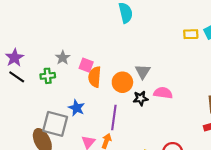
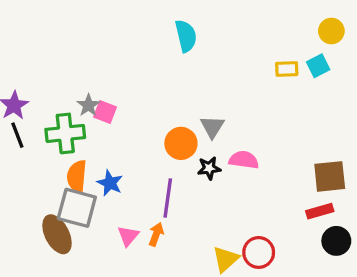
pink square: (86, 65) -> (105, 112), moved
green cross: (48, 76) -> (65, 133), size x1.6
black line: (17, 77) -> (17, 135), turned 35
orange semicircle: (95, 77) -> (77, 176), moved

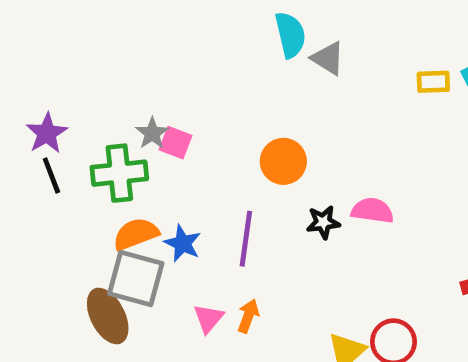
gray triangle: (212, 127) -> (328, 58), moved, turned -30
orange circle: (181, 143) -> (283, 161), moved
orange semicircle: (77, 176) -> (136, 234), turned 64
purple line: (168, 198) -> (246, 239), moved

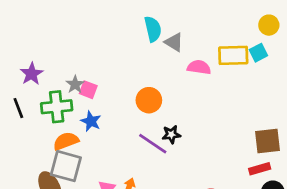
yellow rectangle: (433, 82) -> (233, 55), size x1.6
purple star: (47, 133) -> (32, 74), moved
pink semicircle: (372, 211) -> (199, 67), moved
purple line: (246, 239) -> (153, 144), moved, turned -64
blue star: (183, 243) -> (91, 121), moved

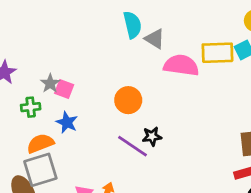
pink semicircle: (199, 67) -> (181, 65), size x1.4
green cross: (57, 107) -> (31, 107), size x0.6
gray square: (66, 166) -> (40, 170), turned -32

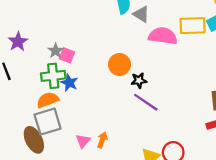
green cross: (31, 107) -> (53, 76), moved, size x1.5
black star: (152, 136) -> (139, 80), moved
purple line: (132, 146) -> (146, 102), moved

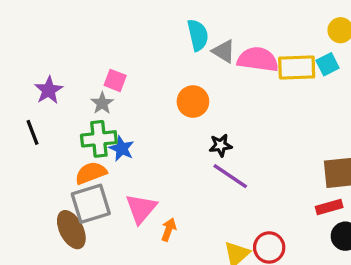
pink semicircle: (163, 36) -> (258, 59), moved
pink square: (67, 55) -> (115, 80), moved
orange circle: (120, 64) -> (193, 102), moved
pink triangle: (83, 141) -> (141, 209), moved, size x1.5

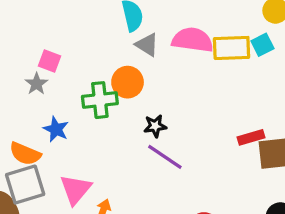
gray triangle: (224, 51) -> (147, 45), moved
green cross: (99, 139) -> (100, 100), moved
orange semicircle: (91, 173) -> (25, 154), turned -136
red rectangle: (329, 207) -> (251, 137), moved

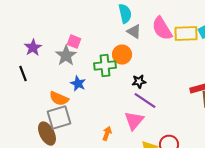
pink semicircle: (193, 40) -> (162, 29), turned -130
gray star: (36, 84) -> (66, 56), size x1.5
pink triangle: (75, 189) -> (134, 121), moved

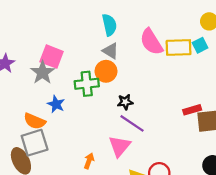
gray triangle: (134, 32) -> (111, 51), moved
pink square: (74, 42) -> (52, 57), size x1.5

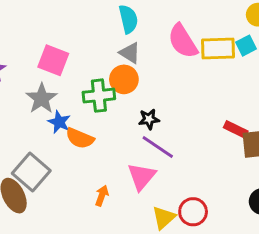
gray star: (42, 72) -> (42, 99), moved
red rectangle: (192, 110) -> (236, 129), turned 42
orange semicircle: (35, 121) -> (80, 138), moved
gray square: (35, 143) -> (31, 172), turned -32

